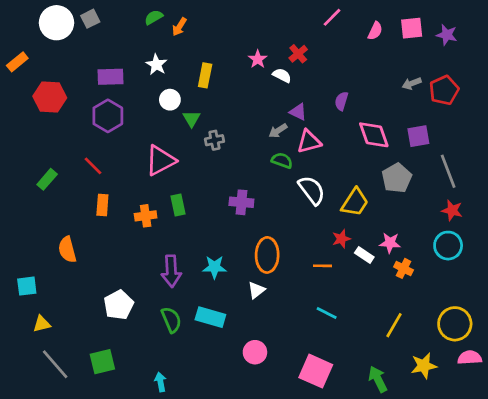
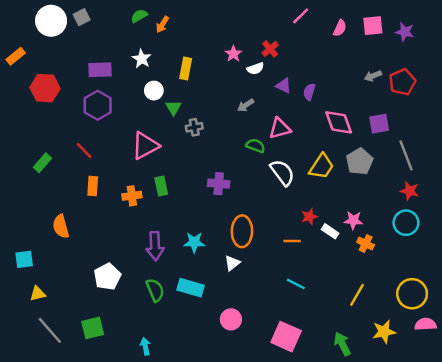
white semicircle: (282, 75) -> (255, 69), turned 133
purple triangle: (298, 112) -> (284, 86), moved
gray arrow: (278, 131) -> (246, 105), moved
yellow trapezoid: (355, 202) -> (322, 166), moved

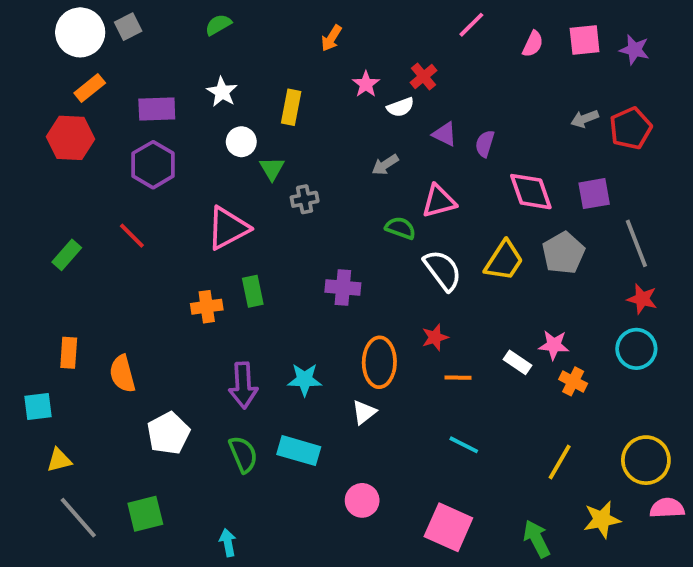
orange arrow: (162, 24) -> (331, 38), moved
orange rectangle: (16, 56) -> (90, 88), moved
orange rectangle: (93, 186) -> (69, 353), moved
red star: (309, 217) -> (435, 337), moved
orange semicircle: (61, 226) -> (122, 374), moved

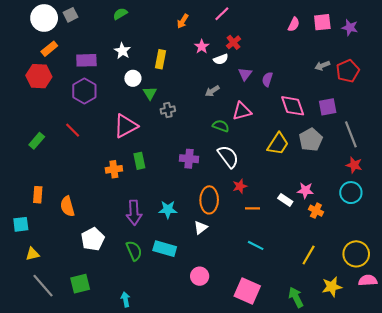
pink line: (471, 25) -> (222, 14), moved
purple triangle: (445, 134) -> (245, 74), turned 40
white semicircle: (443, 270) -> (228, 157), moved

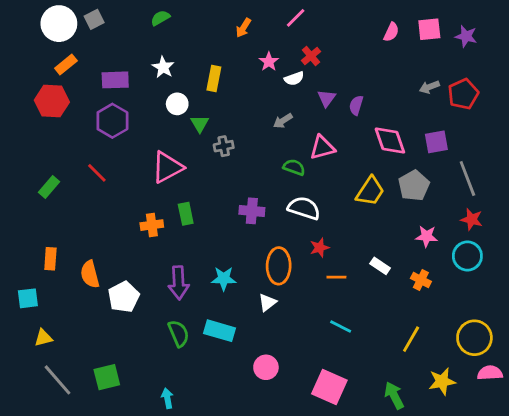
white semicircle: (228, 157) -> (304, 208), turned -35
pink star: (305, 190) -> (427, 236), moved
white pentagon: (93, 239) -> (124, 297), moved

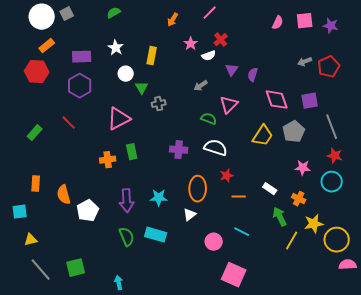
pink triangle: (322, 148) -> (229, 105), turned -30
pink circle: (266, 367) -> (214, 242), moved
yellow star: (442, 381) -> (314, 224), moved
green arrow: (394, 395) -> (280, 217), moved

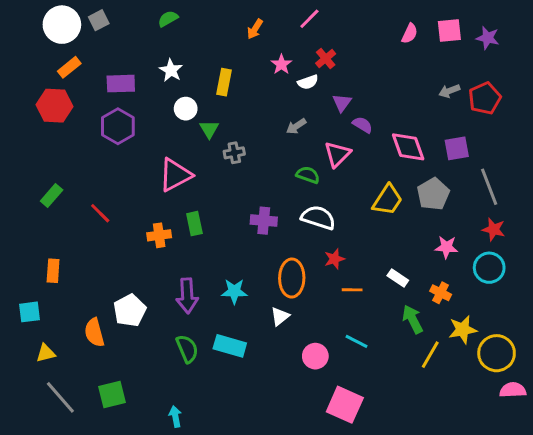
purple semicircle: (253, 75) -> (362, 125), moved, turned 104
red line: (69, 123) -> (100, 213), moved
orange semicircle: (64, 195) -> (94, 333), moved

